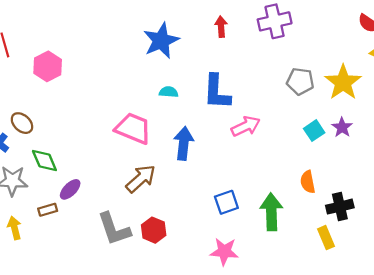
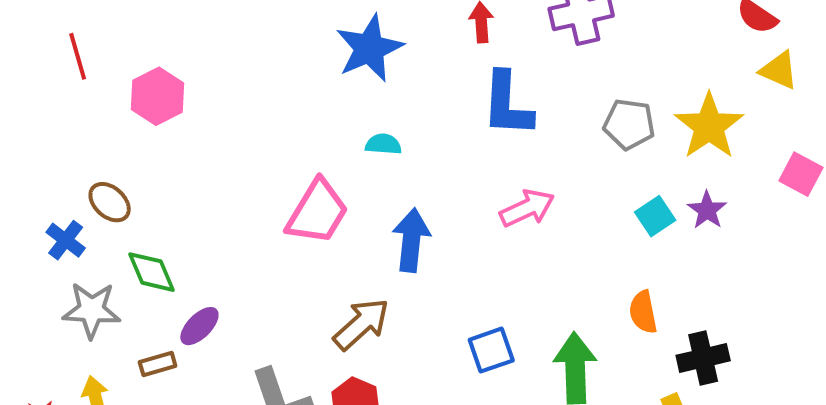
blue L-shape: (217, 92) -> (507, 104), moved
pink trapezoid: (133, 128) -> (317, 212), turned 99
brown arrow: (141, 179) -> (361, 324), moved

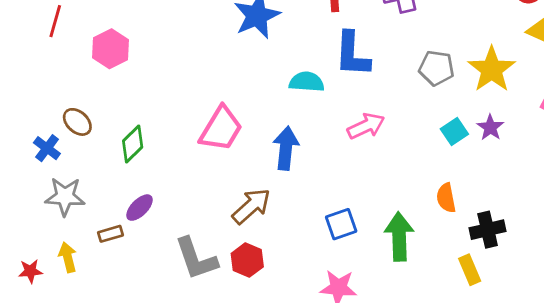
red line: (78, 56) -> (55, 21), turned 32
cyan semicircle: (383, 144) -> (307, 82), moved, size x1.4
green diamond: (152, 272) -> (133, 144), moved, turned 69

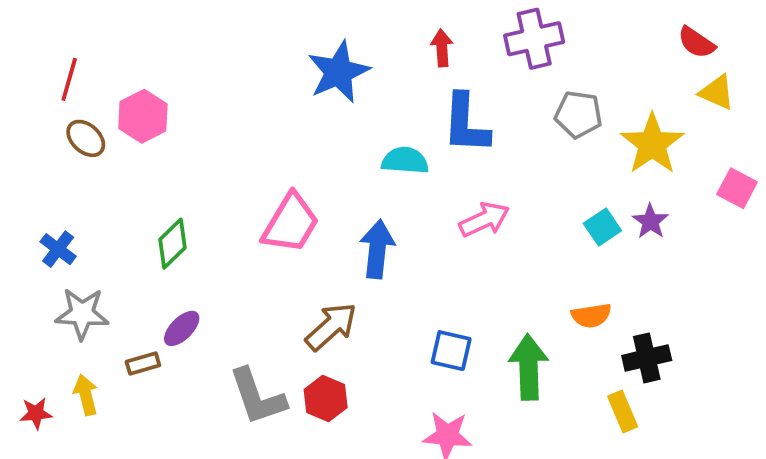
gray pentagon: (436, 68) -> (578, 114), moved
brown ellipse: (77, 122) -> (86, 138), moved
orange semicircle: (446, 198) -> (591, 316), turned -88
blue square: (341, 224) -> (451, 351), turned 32

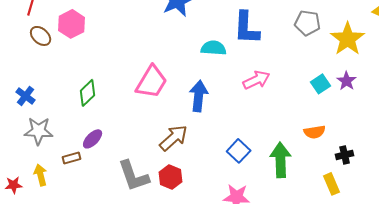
blue square: (451, 351) -> (239, 151), turned 30
black cross: (647, 358) -> (345, 155), size x0.7

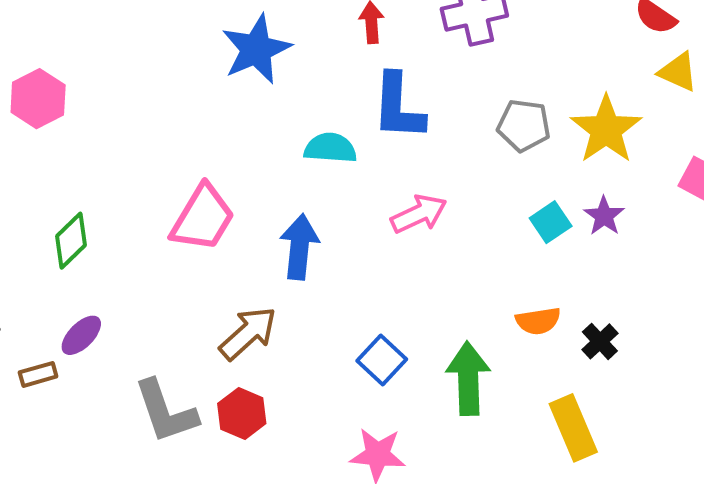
gray pentagon: (308, 23) -> (524, 125), moved
black cross: (345, 155) -> (600, 341), moved, turned -30
yellow rectangle: (332, 184) -> (573, 428), size x1.4

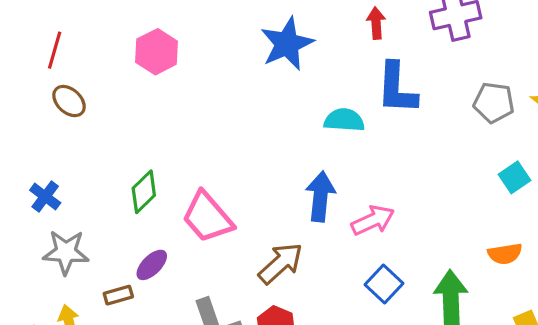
pink hexagon: (38, 99) -> (157, 52), moved
pink arrow: (419, 214) -> (373, 220), moved
pink trapezoid: (203, 218) -> (207, 217), moved, turned 108

